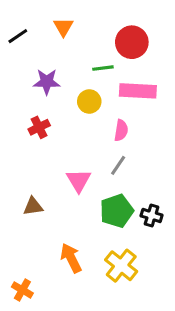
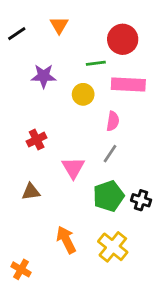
red cross: (39, 127) -> (37, 140), moved

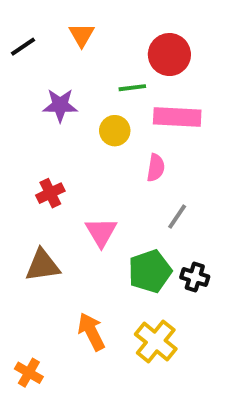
gray line: (110, 154) -> (177, 217), moved
brown triangle: (31, 192) -> (43, 265), size x1.4

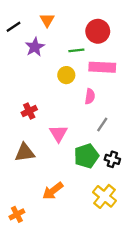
purple star: (60, 105) -> (35, 47), moved, turned -30
orange arrow: (91, 332) -> (53, 191), turned -100
yellow cross: (156, 341) -> (104, 196), moved
orange cross: (29, 373) -> (17, 214), turned 32

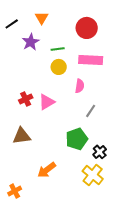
green line: (76, 50) -> (58, 49), moved
pink triangle: (58, 134) -> (47, 102), moved, turned 30
black cross: (112, 159) -> (100, 152), moved, turned 32

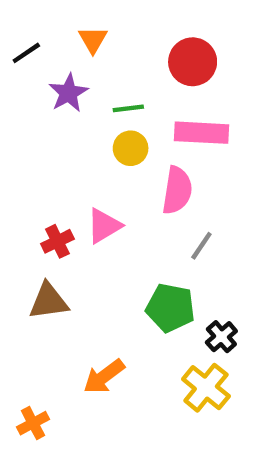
pink semicircle: (80, 86) -> (177, 190), size x1.5
red cross: (26, 99) -> (57, 241), moved
green pentagon: (77, 139) -> (170, 308), turned 30

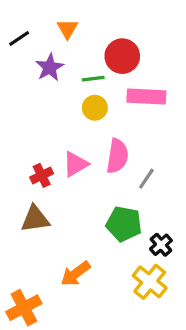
red circle: (193, 62) -> (122, 56), moved
pink semicircle: (177, 190) -> (117, 156), moved
orange cross: (33, 423) -> (24, 308), size x1.5

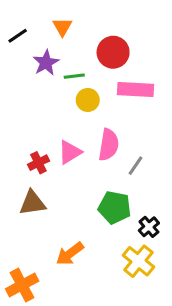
green line: (93, 79) -> (74, 76), moved

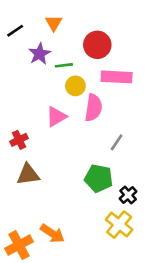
pink semicircle: (109, 145) -> (93, 108), moved
pink triangle: (70, 152) -> (56, 117), moved
red cross: (38, 163) -> (19, 140), moved
orange arrow: (70, 254) -> (52, 234), moved, turned -110

